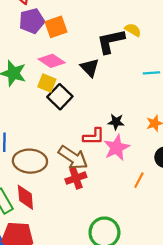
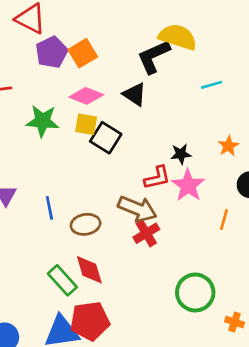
yellow semicircle: (133, 30) -> (178, 37), size x1.8
brown ellipse: (30, 161) -> (86, 224), size x0.7

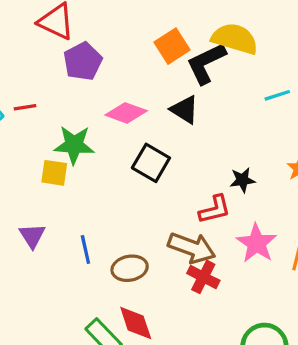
orange square: (83, 53) -> (172, 46), moved
yellow square: (86, 124) -> (54, 173), moved
pink star: (188, 185) -> (257, 243), moved
red cross: (146, 233) -> (203, 277), turned -30

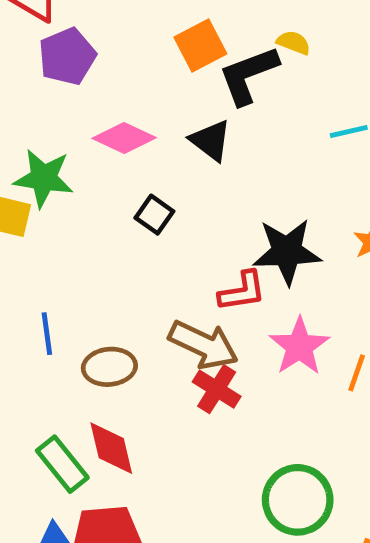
yellow semicircle: (235, 39) -> (294, 43), size x0.5
black square: (151, 163) -> (154, 215), size x0.7
black star: (242, 180) -> (287, 252), size x1.8

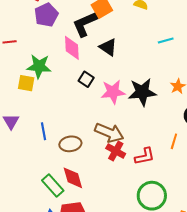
black L-shape: (248, 75) -> (85, 24), moved
pink diamond: (124, 138) -> (72, 48), turned 65
red L-shape: (242, 291) -> (145, 156), moved
pink star: (299, 346) -> (113, 92), moved, turned 30

